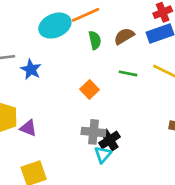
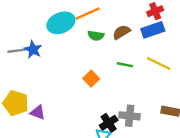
green semicircle: (95, 40) -> (96, 36), turned 112
blue star: (31, 69) -> (33, 50), moved
gray cross: (93, 132) -> (130, 116), moved

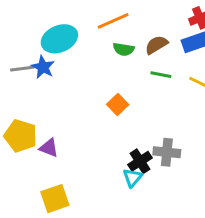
cyan ellipse: (61, 23) -> (59, 39), moved
green line: (125, 65) -> (161, 75), moved

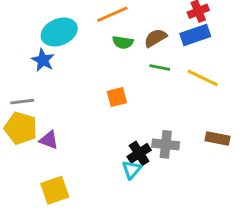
gray line: (22, 69) -> (22, 102), moved
orange square: (118, 104) -> (117, 97), turned 30

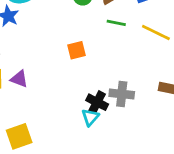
purple triangle: (49, 140) -> (19, 79), moved
black cross: (139, 153) -> (97, 102), turned -30

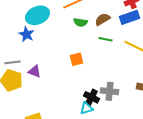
purple triangle: (19, 79) -> (34, 71), moved
cyan triangle: (90, 117) -> (86, 108), turned 32

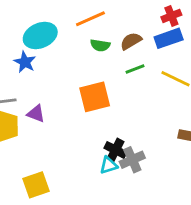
green line: (105, 39) -> (135, 69), turned -32
orange square: (76, 59) -> (95, 97), size x1.6
gray cross: (109, 91) -> (132, 160), moved, turned -30

